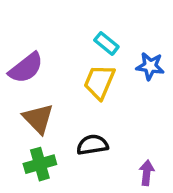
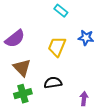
cyan rectangle: (106, 43) -> (61, 11), moved

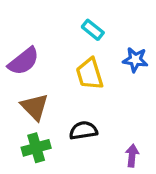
cyan rectangle: (61, 11) -> (93, 30), moved
yellow trapezoid: (57, 47) -> (90, 74), turned -40

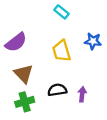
cyan rectangle: (93, 30) -> (62, 12), moved
purple arrow: (132, 156) -> (82, 94), moved

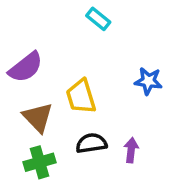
blue star: (93, 41) -> (148, 81), moved
yellow trapezoid: (62, 51) -> (81, 97), moved

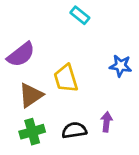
brown triangle: (38, 117) -> (31, 95), turned 40
black semicircle: (91, 143) -> (74, 130), moved

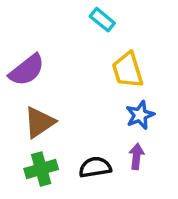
blue star: (121, 66) -> (140, 115), moved, turned -30
yellow trapezoid: (66, 78) -> (127, 70), moved

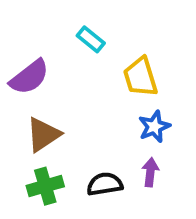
cyan rectangle: (102, 20) -> (91, 39), moved

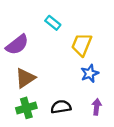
yellow trapezoid: (140, 77) -> (82, 45), turned 40
purple arrow: (150, 172) -> (97, 107), moved

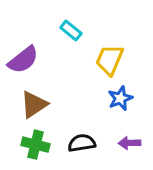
purple arrow: (97, 107) -> (130, 143), turned -98
green cross: (26, 108) -> (35, 145), turned 30

